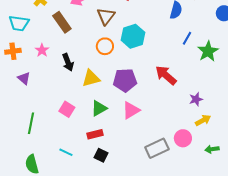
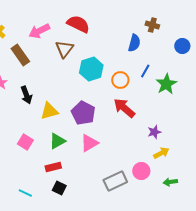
orange circle: (105, 46) -> (120, 80), moved
purple pentagon: (125, 80) -> (83, 113), turned 30
cyan line: (66, 152) -> (25, 193), moved

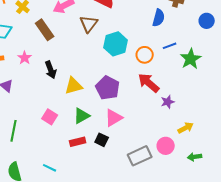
blue line: (145, 71) -> (170, 46), turned 40
purple star: (154, 132) -> (168, 102), moved
black square: (59, 188) -> (102, 140), moved

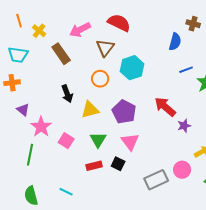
orange circle: (145, 55) -> (100, 79), moved
pink star: (25, 58) -> (41, 127), moved, size x1.5
green triangle: (82, 116) -> (98, 140), turned -30
pink triangle: (114, 118) -> (130, 142), turned -36

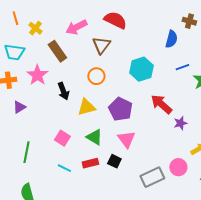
cyan hexagon: (132, 68) -> (141, 69), moved
purple triangle: (23, 110) -> (19, 107), turned 48
pink star: (41, 127) -> (37, 75), moved
green triangle: (98, 140) -> (94, 137), turned -30
cyan line: (66, 192) -> (64, 168), moved

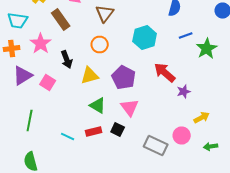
purple triangle: (19, 107) -> (23, 76), size x1.5
pink square: (62, 138) -> (48, 82), moved
gray rectangle: (152, 177) -> (156, 146), turned 50

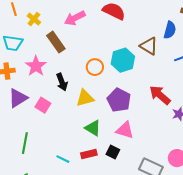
brown triangle: (105, 14) -> (149, 46), moved, turned -36
cyan hexagon: (145, 38) -> (123, 60), moved
pink triangle: (130, 108) -> (125, 130), turned -36

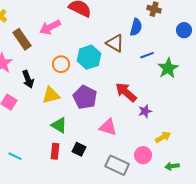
pink arrow: (75, 18) -> (50, 27), moved
pink triangle: (125, 130) -> (108, 127), moved
red rectangle: (89, 154) -> (55, 151), turned -70
cyan line: (63, 159) -> (15, 156), moved

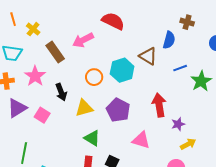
red arrow: (126, 92) -> (159, 105), turned 40
yellow arrow: (163, 137) -> (188, 144), moved

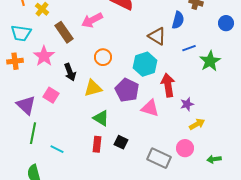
cyan hexagon: (122, 70) -> (145, 64), moved
purple triangle: (17, 108) -> (26, 105), moved, turned -45
pink triangle: (141, 140) -> (150, 108), moved

